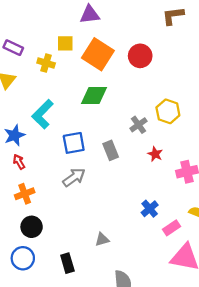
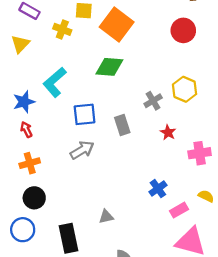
red circle: (140, 56) -> (183, 30), moved
black rectangle: (67, 263) -> (68, 238), size x1.4

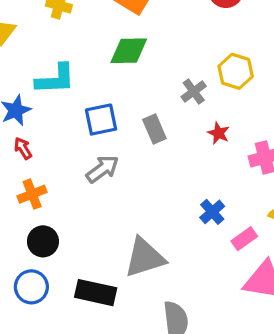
cyan L-shape: (55, 82) -> (55, 79), turned -136
gray triangle: (106, 217) -> (145, 258), size x2.0
black rectangle: (68, 238) -> (96, 293), turned -60

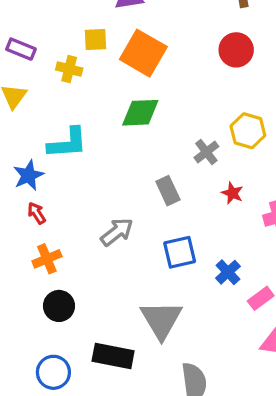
blue square: (101, 120) -> (180, 252), moved
gray triangle: (145, 258) -> (161, 320), turned -42
blue circle: (31, 287) -> (53, 372), moved

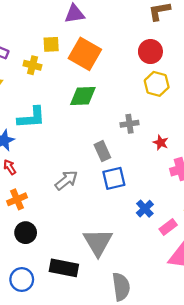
yellow hexagon: (248, 131) -> (157, 84), moved
gray cross: (206, 152) -> (130, 124), turned 30
red star: (232, 193) -> (161, 143), moved
blue square: (180, 252) -> (114, 178), moved

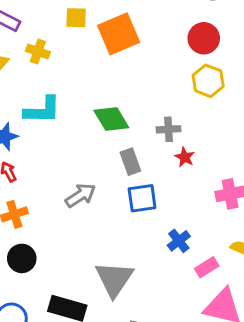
orange square: (85, 54) -> (119, 34), turned 32
yellow cross: (32, 65) -> (38, 51), moved
green diamond: (83, 96) -> (111, 119), moved, turned 56
red star: (161, 143) -> (185, 157), moved

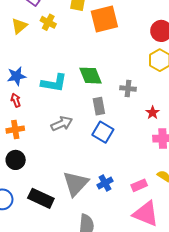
cyan L-shape: (42, 110) -> (54, 83), moved
red star: (185, 157) -> (153, 113), moved
blue square: (142, 198) -> (103, 132), turned 30
blue cross: (179, 241) -> (105, 183), moved

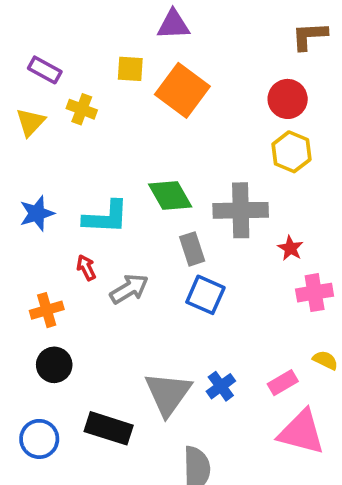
orange square: (104, 19) -> (182, 90), turned -32
gray cross: (128, 88) -> (241, 210), size x1.8
red arrow: (16, 100) -> (86, 268), moved

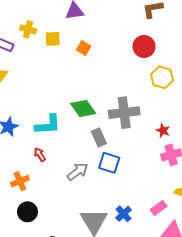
orange square: (182, 90) -> (84, 48), size x0.5
yellow cross: (82, 109) -> (28, 29), moved
yellow hexagon: (291, 152) -> (162, 77), moved
red star: (290, 248) -> (163, 130), moved
gray arrow: (129, 289) -> (78, 171), moved

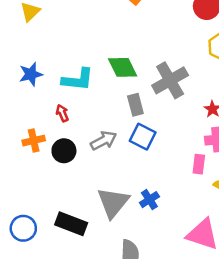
gray cross: (124, 113) -> (170, 80), turned -32
pink rectangle: (159, 208) -> (199, 164), moved, turned -56
black circle: (27, 212) -> (64, 151), moved

